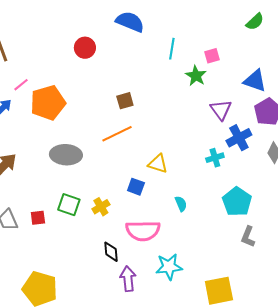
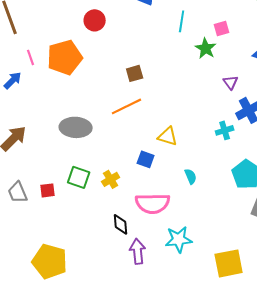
pink line: (21, 85) -> (31, 57), turned -70
orange pentagon: (48, 103) -> (65, 57), moved
purple triangle: (221, 110) -> (231, 82), size x0.7

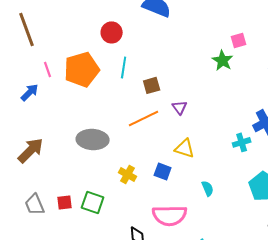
cyan line: (182, 21) -> (124, 67), moved
purple triangle: (231, 82) -> (180, 107), moved
green square: (79, 177) -> (93, 202), moved
yellow cross: (111, 179) -> (128, 174), moved, turned -30

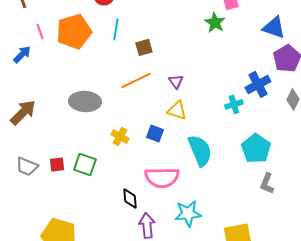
purple triangle: (180, 107) -> (176, 81), moved
cyan semicircle: (208, 188) -> (200, 150), size x2.0
gray trapezoid: (35, 204) -> (27, 166), turned -45

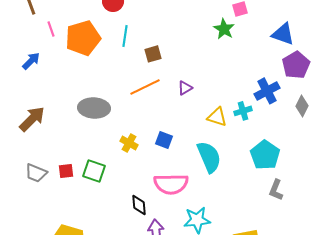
pink line: (40, 31) -> (51, 29), moved
purple triangle: (176, 81) -> (185, 88), turned 35
yellow triangle: (177, 110) -> (217, 117), moved

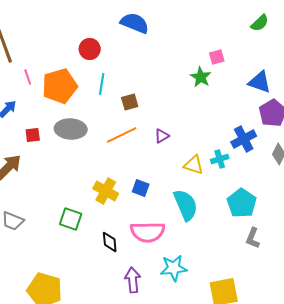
gray ellipse: (94, 108) -> (71, 129), moved
yellow cross: (129, 143) -> (106, 191), size x1.4
red square: (66, 171) -> (33, 135), moved
black diamond: (139, 205) -> (110, 242), moved

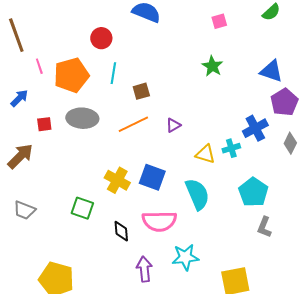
pink square: (217, 57) -> (219, 21), moved
blue square: (141, 188) -> (152, 177), size x1.5

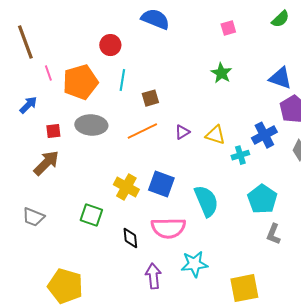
yellow triangle: (205, 154) -> (215, 135), moved
brown arrow: (20, 156) -> (46, 163), moved

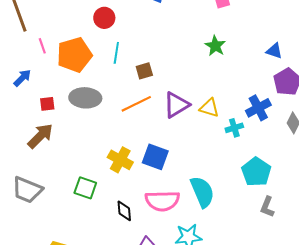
blue triangle: (280, 78) -> (274, 51), size x0.7
purple triangle: (182, 132) -> (176, 105), size x1.8
cyan semicircle: (206, 201) -> (202, 192), moved
gray trapezoid: (33, 217) -> (27, 190), size x1.4

